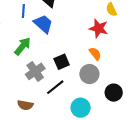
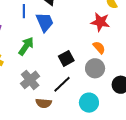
blue trapezoid: (43, 24) -> (45, 22), turned 30
gray cross: (35, 71) -> (30, 80), moved
brown semicircle: (25, 105) -> (44, 103), moved

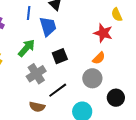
orange semicircle: (99, 47) -> (99, 58), turned 80
black square: (66, 58) -> (60, 56), moved
gray cross: (30, 80) -> (36, 74), moved

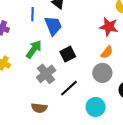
brown semicircle: (37, 107) -> (39, 108), moved

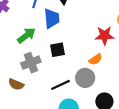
red star: (109, 27) -> (105, 36), turned -30
black line: (69, 88) -> (61, 85), moved
brown semicircle: (39, 108) -> (16, 84), moved

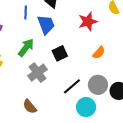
red star: (105, 36) -> (88, 22), moved
gray circle: (85, 78) -> (98, 85), moved
brown semicircle: (16, 84) -> (30, 107), moved, turned 42

